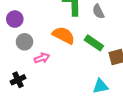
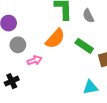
orange semicircle: (64, 35) -> (55, 39), turned 105

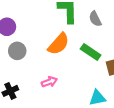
pink arrow: (34, 60) -> (49, 82), moved

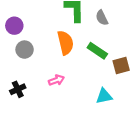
orange semicircle: (58, 44) -> (65, 43), turned -55

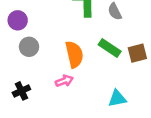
orange semicircle: (65, 43) -> (74, 54), moved
brown square: (121, 65) -> (137, 53), moved

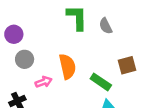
green rectangle: (110, 48) -> (101, 82), moved
pink arrow: (64, 81) -> (44, 82), moved

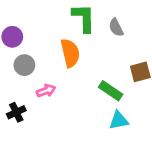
orange semicircle: (67, 66) -> (70, 53), moved

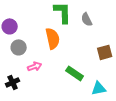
green rectangle: (111, 91) -> (75, 73), moved
cyan triangle: (119, 120) -> (99, 88), moved

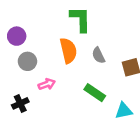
gray semicircle: (87, 19) -> (98, 55), moved

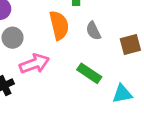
pink arrow: (47, 84) -> (34, 64), size x1.5

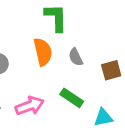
pink arrow: (34, 64) -> (30, 106), moved

